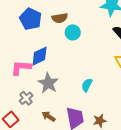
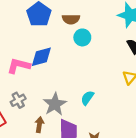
gray star: (48, 83) -> (55, 104), moved
brown arrow: (49, 116) -> (39, 125), turned 56

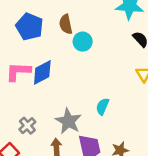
brown semicircle: (71, 19) -> (66, 24), turned 90
pink L-shape: (19, 66) -> (18, 72), moved

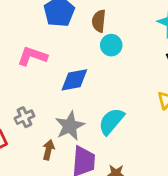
blue diamond: (42, 72) -> (74, 80), moved
cyan semicircle: (103, 106) -> (111, 121), size x1.5

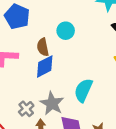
brown semicircle: (99, 21) -> (43, 47), moved
gray cross: (24, 117) -> (26, 109), moved

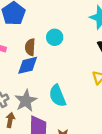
cyan semicircle: (83, 90) -> (57, 96), turned -60

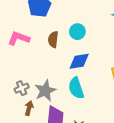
blue diamond: (28, 65) -> (79, 61), moved

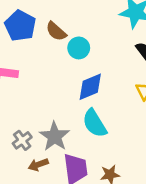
brown semicircle: (53, 39) -> (56, 31), moved, turned -42
brown arrow: (29, 108) -> (38, 165), turned -112

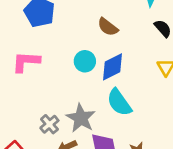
brown semicircle: (56, 31) -> (108, 27), moved
cyan circle: (79, 48) -> (85, 61), moved

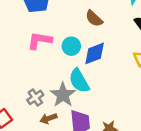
pink L-shape: (26, 62) -> (40, 41), moved
cyan semicircle: (119, 102) -> (79, 81), moved

